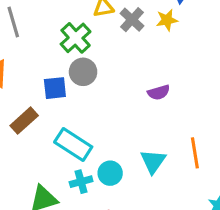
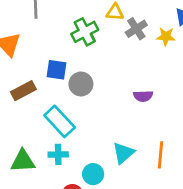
gray circle: (83, 72) -> (81, 84), moved
cyan circle: (110, 173) -> (93, 174), moved

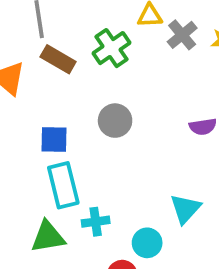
blue square: (56, 70) -> (54, 139), moved
brown rectangle: (23, 91) -> (58, 59), moved, turned 65
cyan rectangle: (60, 121) -> (63, 185), moved, turned 36

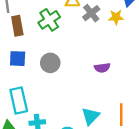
brown rectangle: (58, 59) -> (17, 26), turned 48
blue square: (54, 139) -> (18, 59), moved

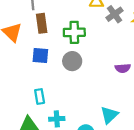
green cross: (49, 20) -> (74, 32), moved, turned 30
cyan rectangle: (19, 100) -> (40, 96), size x0.6

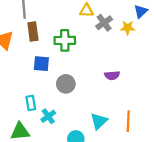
blue square: (40, 55) -> (41, 64), moved
gray circle: (72, 61) -> (66, 84), moved
cyan cross: (57, 119) -> (48, 116), moved, turned -32

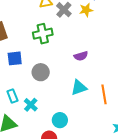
green cross: (65, 40) -> (43, 34), moved
cyan triangle: (99, 121) -> (79, 87), moved, turned 36

